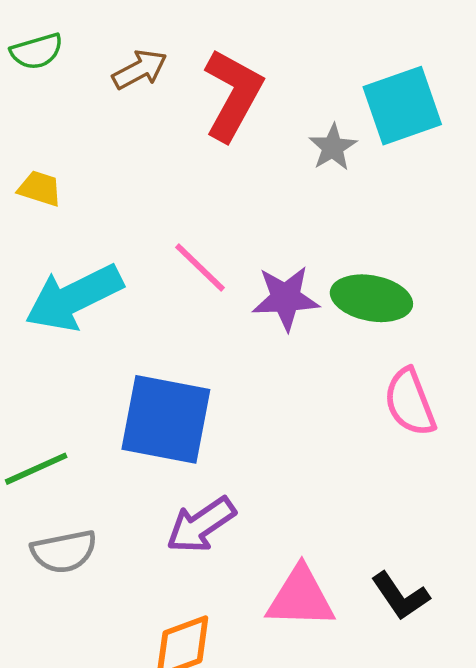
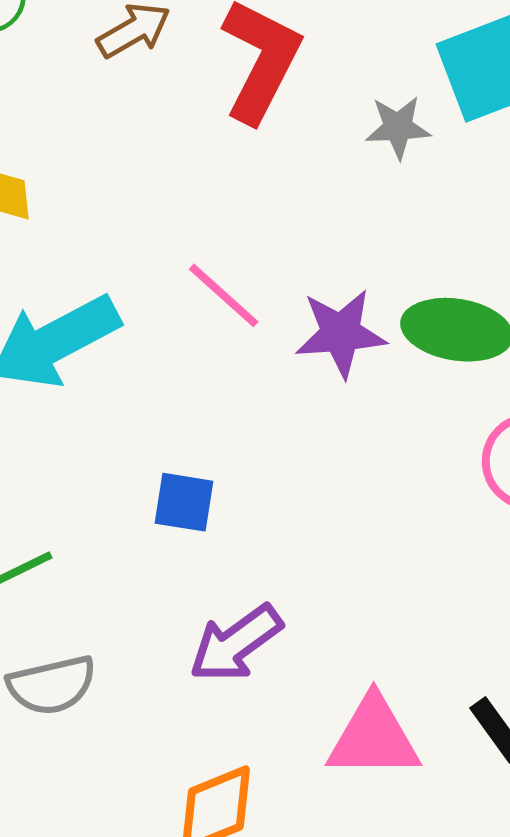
gray star: (333, 147) -> (398, 127), turned 30
blue square: (166, 419) -> (184, 502), size x0.5

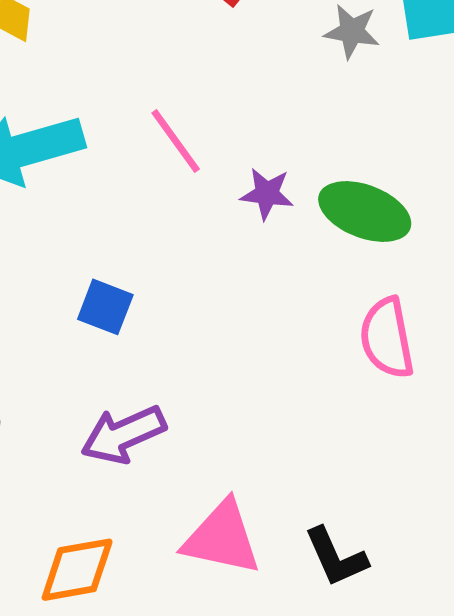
purple star: (341, 333) -> (267, 194), size x0.7

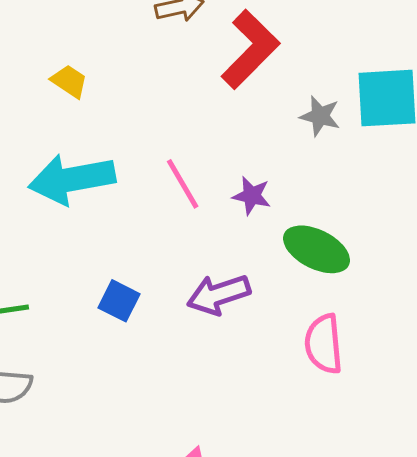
purple star: (267, 194) -> (252, 196), moved
purple arrow: (123, 435) -> (219, 294), moved

